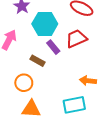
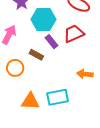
orange circle: (24, 83) -> (15, 68), moved
cyan rectangle: (74, 105) -> (58, 97), moved

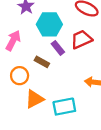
orange triangle: (30, 101) -> (34, 99), moved, turned -30

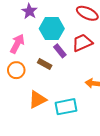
orange circle: (20, 76) -> (16, 70), moved

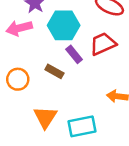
pink arrow: (17, 44) -> (19, 28), moved, turned -132
orange triangle: (38, 100) -> (45, 117), turned -30

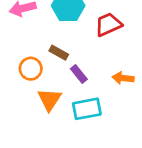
purple rectangle: (74, 54) -> (79, 74), moved
orange circle: (18, 79) -> (31, 69), moved

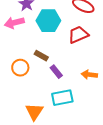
orange triangle: (49, 99) -> (34, 112), moved

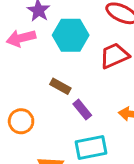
orange circle: (20, 68) -> (21, 121), moved

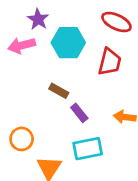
red trapezoid: (114, 56) -> (110, 62), turned 128
orange circle: (21, 121) -> (22, 139), moved

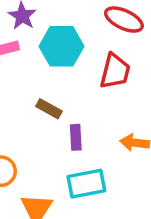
purple rectangle: (79, 113) -> (76, 137), turned 36

